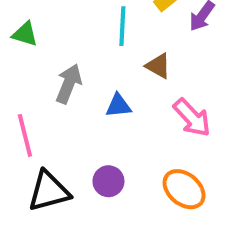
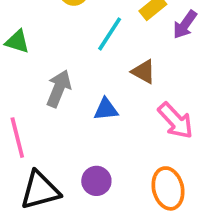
cyan line: (122, 26) -> (110, 34), turned 30
orange ellipse: (184, 189) -> (168, 188), turned 36

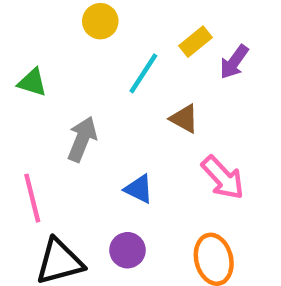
blue triangle: (106, 109) -> (139, 189), moved, turned 32

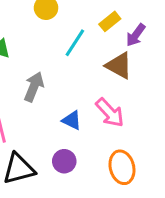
brown triangle: (184, 119) -> (119, 65), moved, size x1.4
pink arrow: (223, 178) -> (110, 113), moved

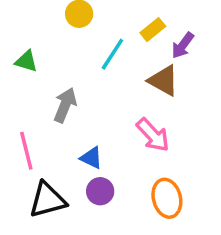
blue triangle: (72, 120) -> (91, 158), moved

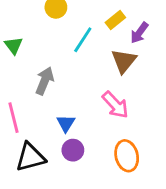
green triangle: (26, 61) -> (13, 45), turned 36
brown triangle: (163, 81) -> (124, 61), turned 40
blue triangle: (91, 158) -> (66, 123), turned 36

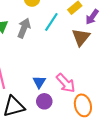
gray arrow: (45, 81) -> (24, 28), moved
pink arrow: (115, 105) -> (66, 83), moved

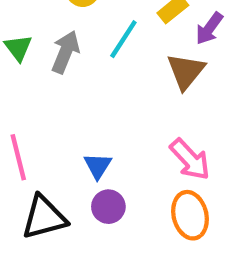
pink arrow: (66, 83) -> (190, 159), moved

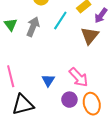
pink arrow: (190, 159) -> (79, 77), moved
purple circle: (108, 207) -> (69, 100), moved

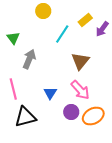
gray arrow: (33, 27) -> (29, 59), moved
brown triangle: (90, 36) -> (80, 61), moved
orange ellipse: (92, 104) -> (93, 116), turned 75

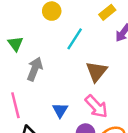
yellow rectangle: (85, 20) -> (107, 12), moved

